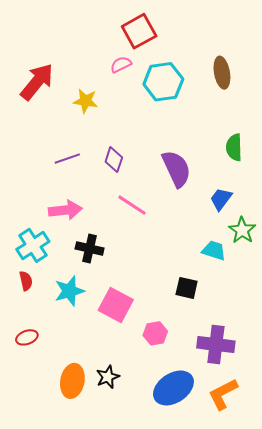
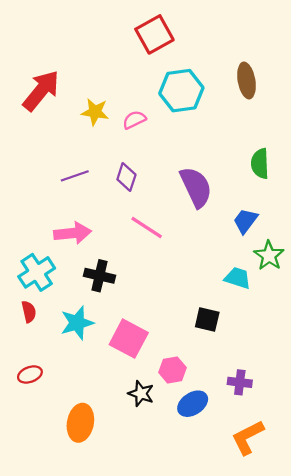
pink semicircle: (121, 65) -> (134, 120), moved
purple cross: (216, 345) -> (240, 382), size x0.6
black star: (108, 377) -> (141, 394), moved, turned -30
blue ellipse: (173, 388) -> (193, 404), moved, size x0.7

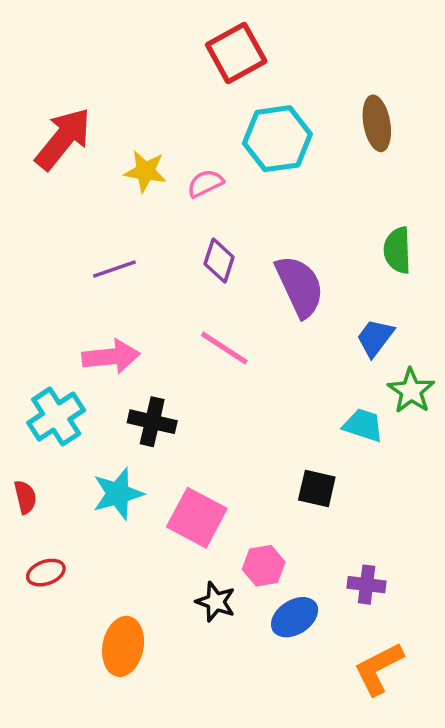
purple diamond: (126, 177) -> (219, 260), moved
red semicircle: (29, 312) -> (25, 497), moved

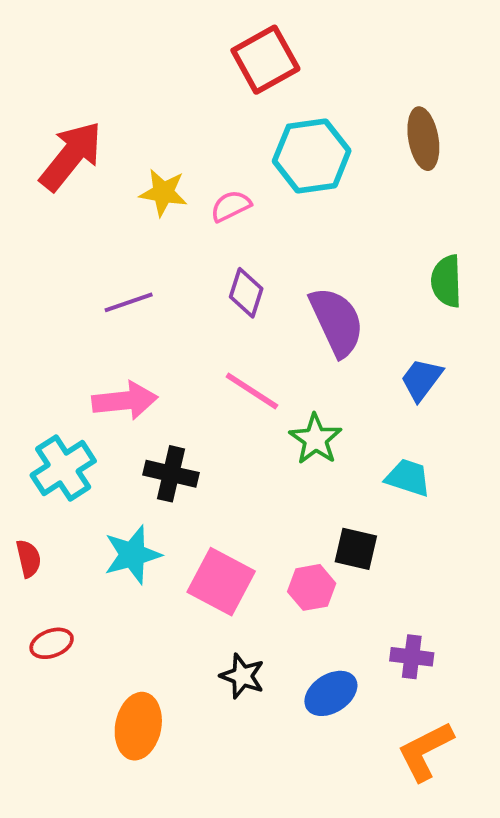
green star: (411, 391) -> (315, 439), moved
pink hexagon: (264, 566) -> (312, 587), moved

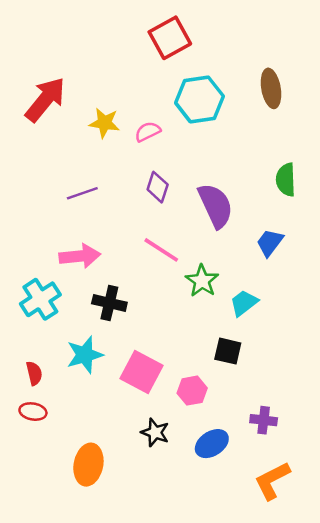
cyan trapezoid: (408, 478) -> (244, 303), moved, turned -56
red semicircle: (28, 559) -> (34, 373), moved
pink hexagon: (312, 587) -> (192, 391), moved
red ellipse: (52, 643) -> (33, 412), turned 30

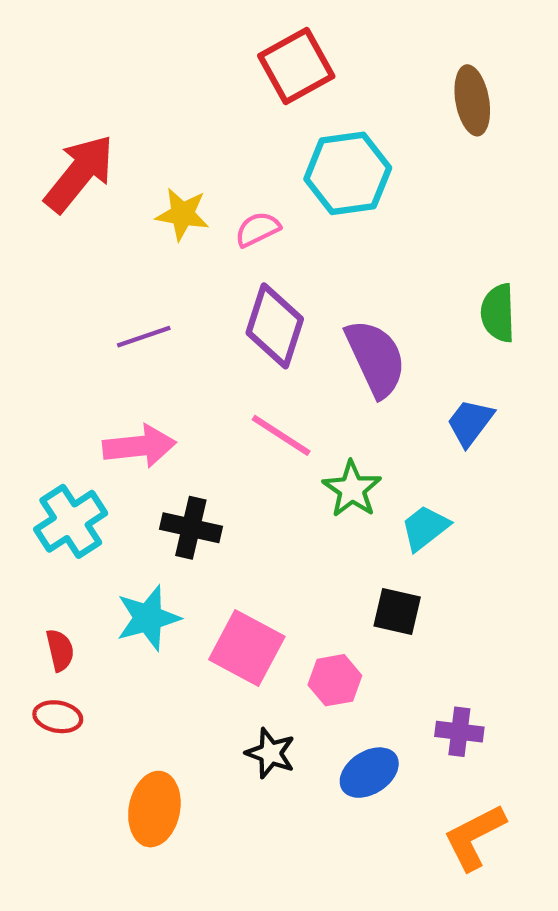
brown ellipse: (271, 88) -> (472, 100), moved
purple diamond: (158, 187) -> (275, 326), size x1.5

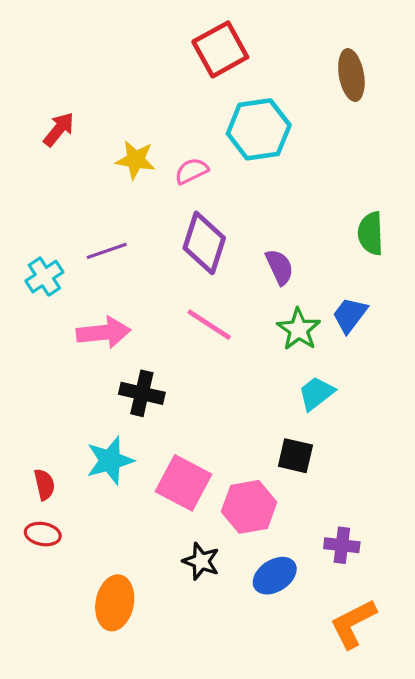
red arrow: (79, 173) -> (59, 129), size x0.6
purple semicircle: (376, 358) -> (279, 267), size x0.6
green star: (352, 489) -> (299, 329), moved
cyan cross: (71, 521) -> (44, 277), moved, size x0.7
pink hexagon: (335, 680) -> (249, 507), size x1.4

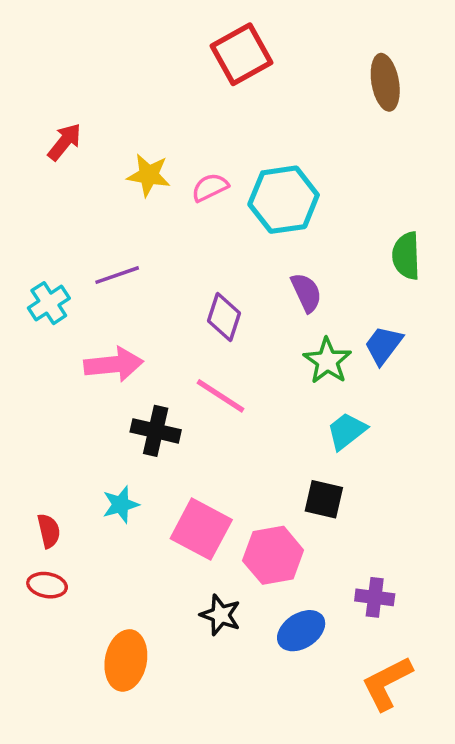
cyan hexagon: (259, 129) -> (284, 200), moved
purple diamond: (204, 243) -> (224, 317), moved, size x0.7
pink line: (209, 325) -> (220, 396), moved
cyan star: (110, 460) -> (121, 505), size x0.7

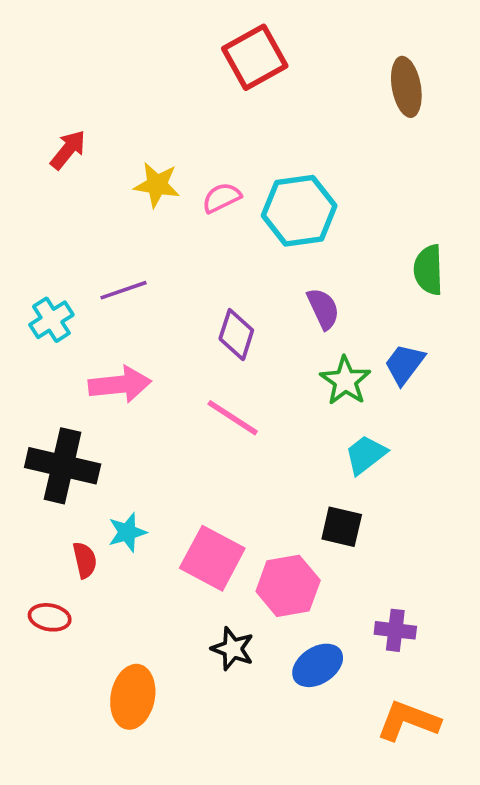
black cross: (156, 431) -> (63, 466), moved, size x1.4
red semicircle: (49, 531) -> (85, 560), moved
orange L-shape: (387, 683) -> (408, 721), turned 48

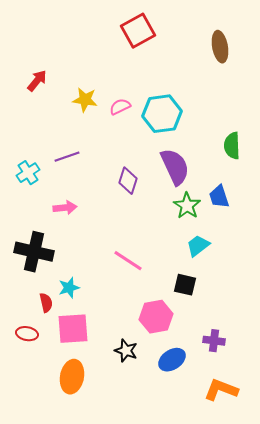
purple semicircle: (323, 309) -> (175, 167), size x1.6
blue trapezoid: (404, 364) -> (219, 197), turned -55
pink arrow: (120, 384) -> (65, 208), size x0.7
pink line: (233, 418) -> (128, 261), moved
pink square: (212, 558) -> (73, 329), moved, turned -32

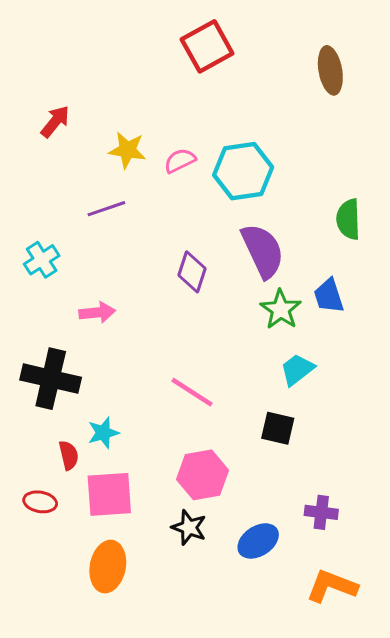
purple line: (67, 157) -> (106, 209), moved
pink hexagon: (156, 317) -> (203, 475), moved

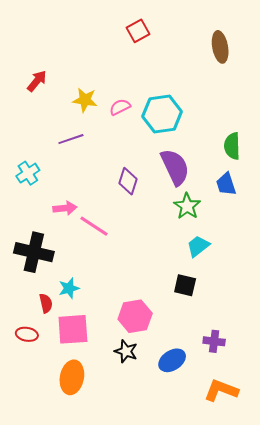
red square: (207, 46) -> (138, 31), size x0.7
blue trapezoid: (329, 296) -> (226, 184), moved
pink line: (192, 392) -> (94, 226), moved

